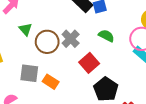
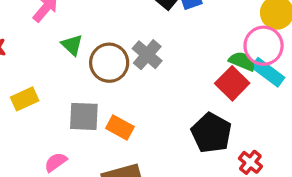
green semicircle: (106, 36) -> (242, 61), moved
red square: (89, 63) -> (232, 83), moved

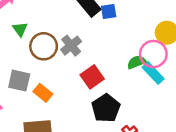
green semicircle: (242, 61) -> (137, 62), turned -54
red square: (232, 83) -> (92, 77), moved

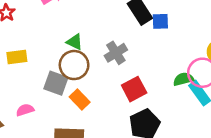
green triangle: (20, 29) -> (75, 42), moved, turned -35
brown circle: (44, 46) -> (74, 65), moved

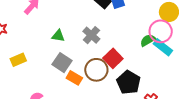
brown circle: (74, 65) -> (96, 70), moved
gray square: (56, 83) -> (62, 63), moved, turned 30

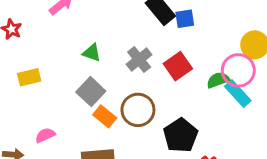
red square: (113, 58) -> (178, 66), moved

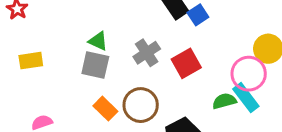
blue square: (185, 19) -> (198, 15), turned -30
green semicircle: (218, 80) -> (224, 101), moved
gray square: (91, 92) -> (95, 65), moved, turned -36

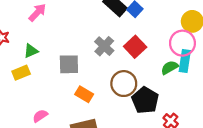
green triangle: (98, 41) -> (31, 51), moved, turned -35
cyan rectangle: (246, 98) -> (185, 61), turned 60
brown circle: (141, 105) -> (124, 84), moved

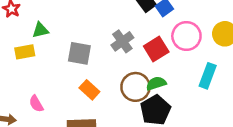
pink circle: (182, 43) -> (186, 36), moved
green semicircle: (170, 68) -> (156, 83), moved
pink semicircle: (40, 116) -> (36, 104), turned -98

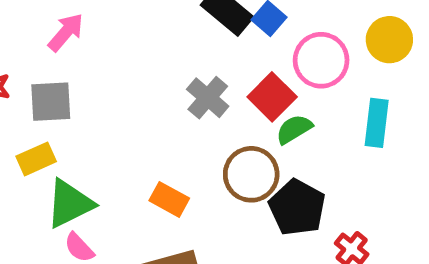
green triangle: (40, 30) -> (70, 204), moved, size x1.6
gray square: (79, 53) -> (51, 102), moved
green semicircle: (156, 83) -> (294, 129), moved

